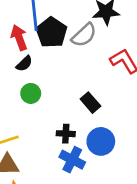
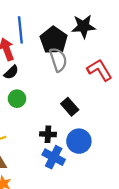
black pentagon: (51, 32) -> (54, 40), moved
gray semicircle: (84, 35) -> (58, 60), moved, turned -65

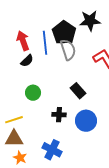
blue line: (20, 30) -> (45, 43), moved
green circle: (17, 99) -> (33, 93), moved
blue cross: (54, 157) -> (52, 150), moved

